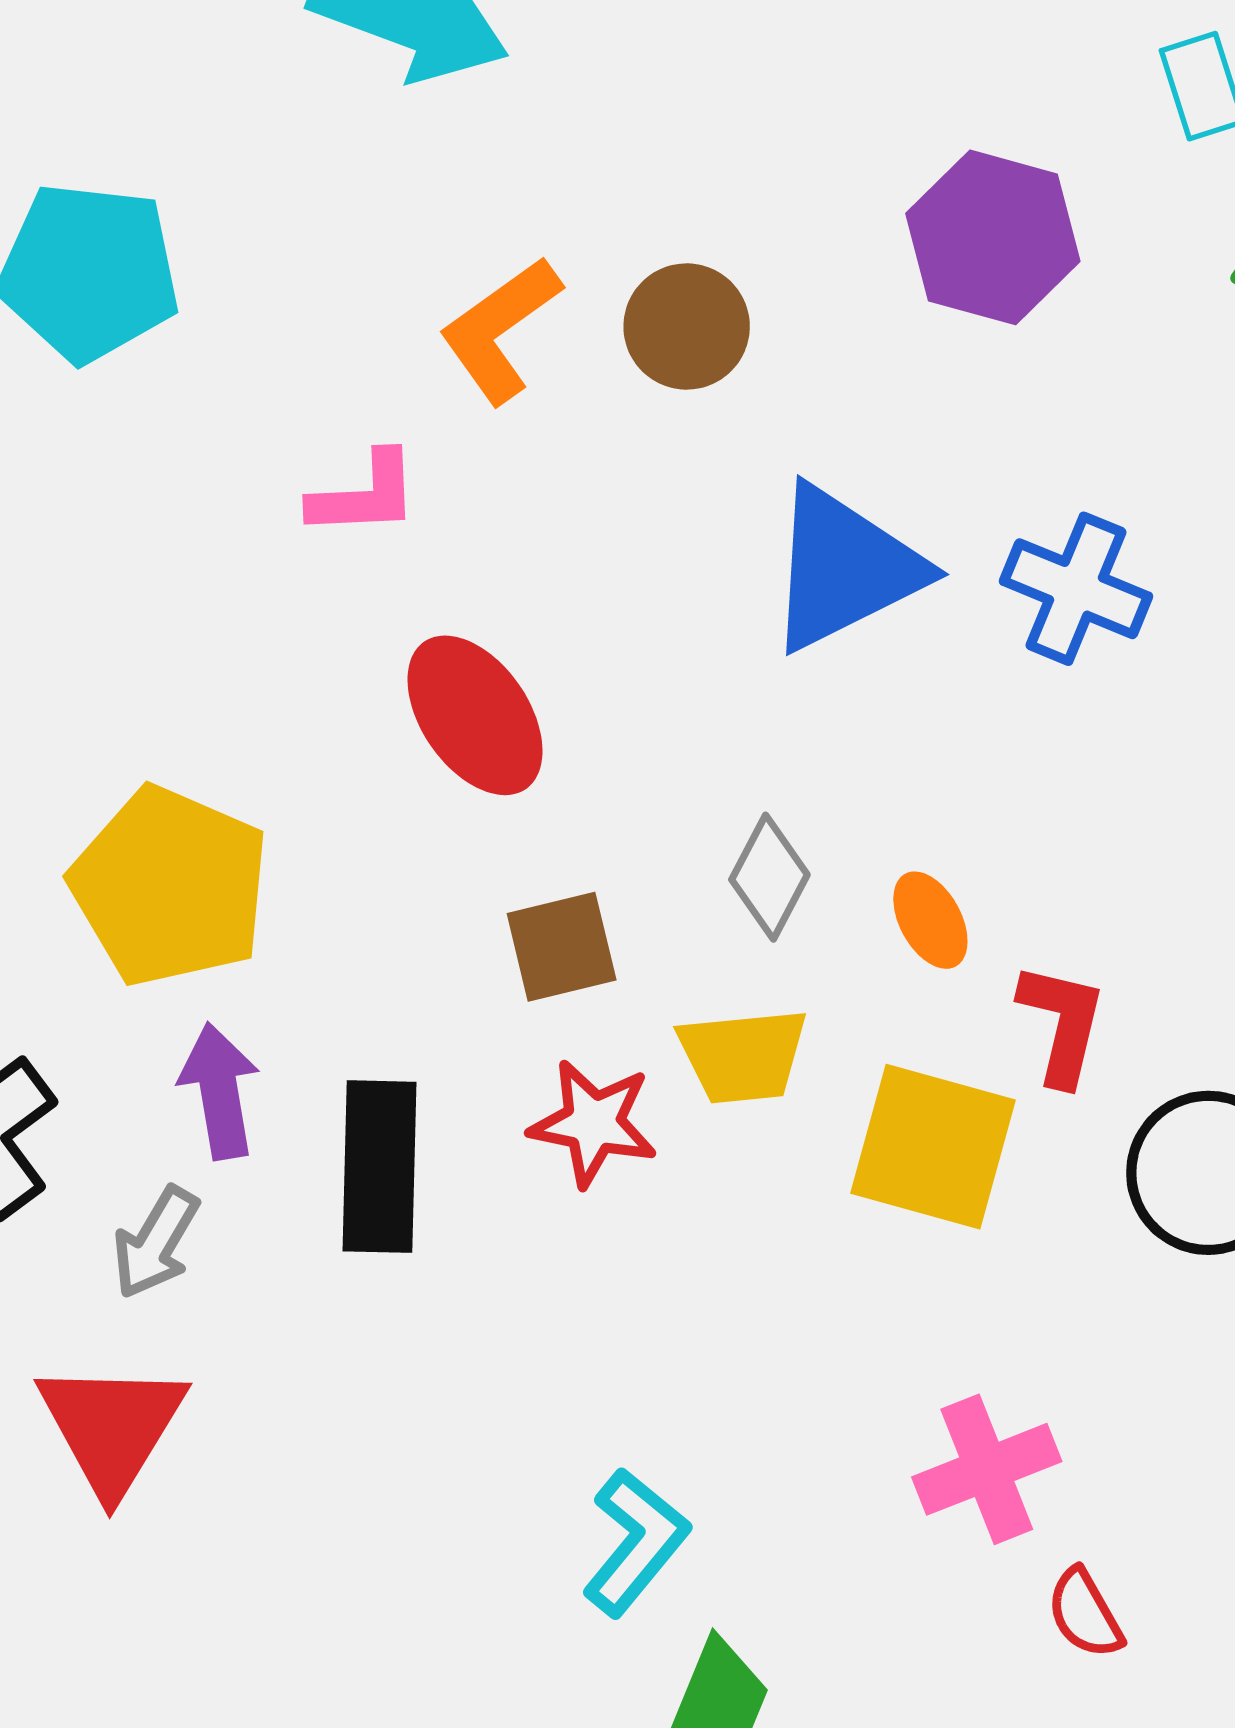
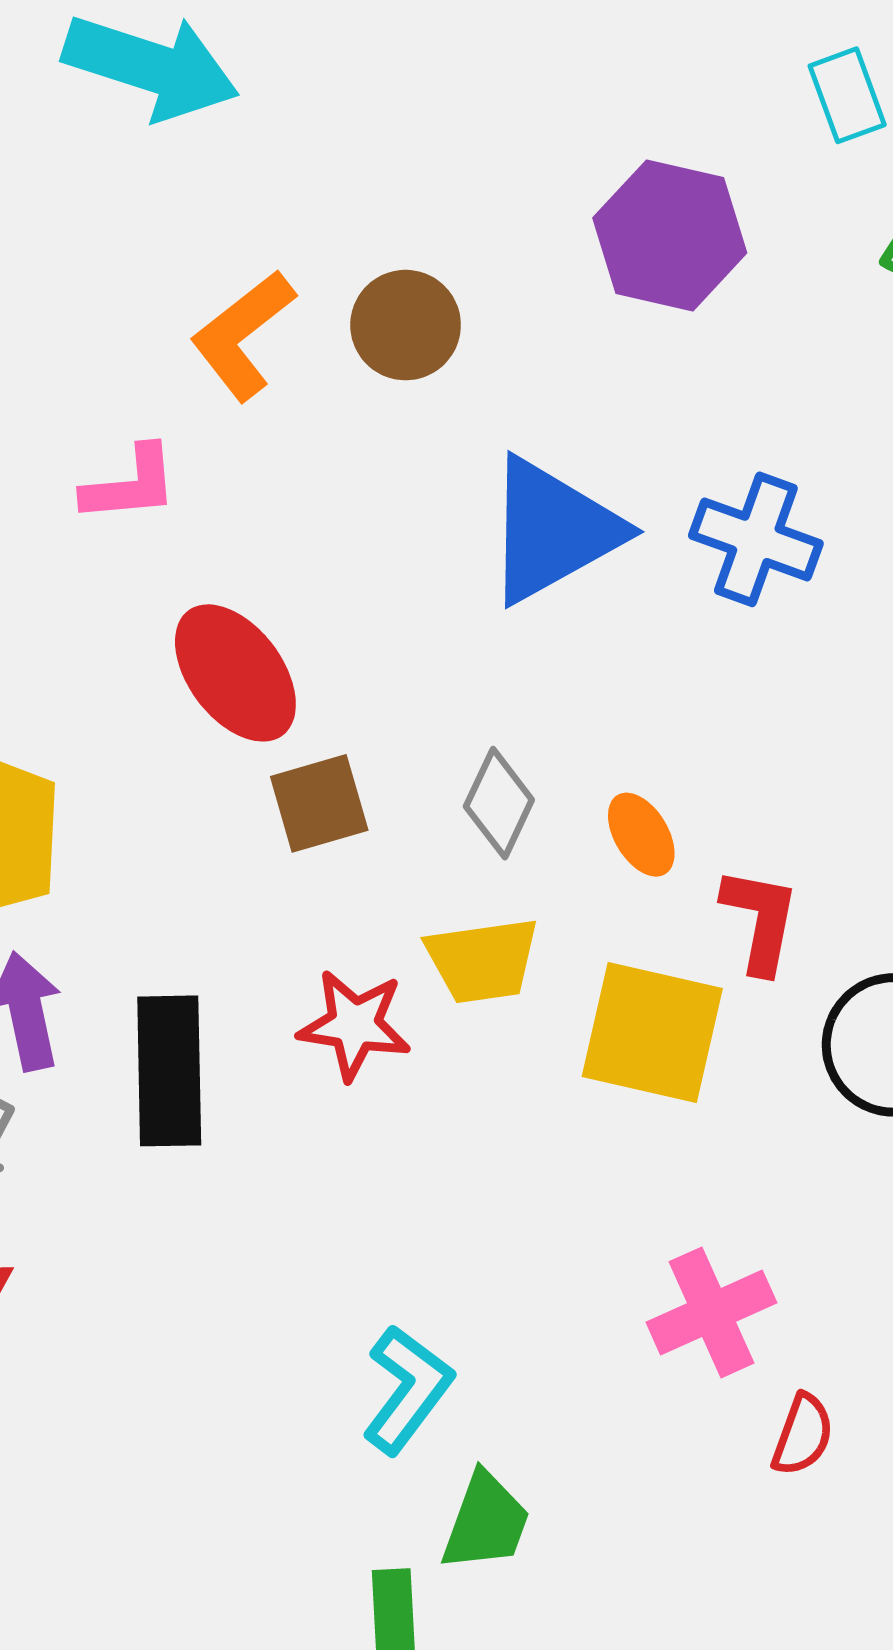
brown square: (562, 947) -> (319, 803), moved
red semicircle: (1085, 1613) -> (803, 1435), turned -128

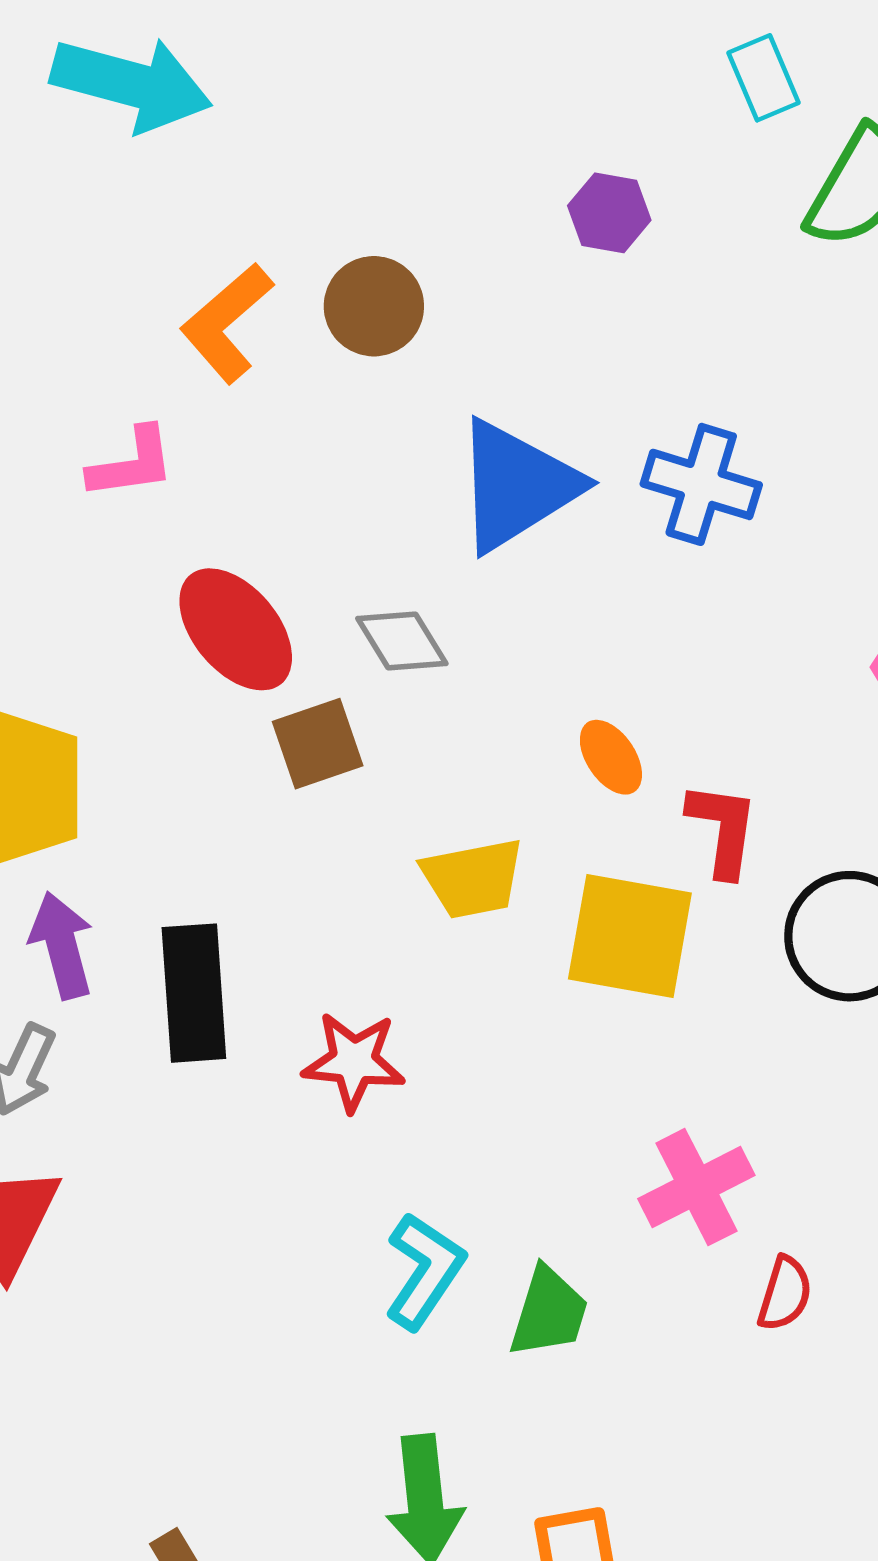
purple hexagon: (670, 235) -> (609, 213), size x0.6
gray diamond: (499, 803) -> (402, 641), moved, turned -54
red star: (354, 1025) -> (354, 1061), moved
green trapezoid: (486, 1522) -> (549, 1312), moved

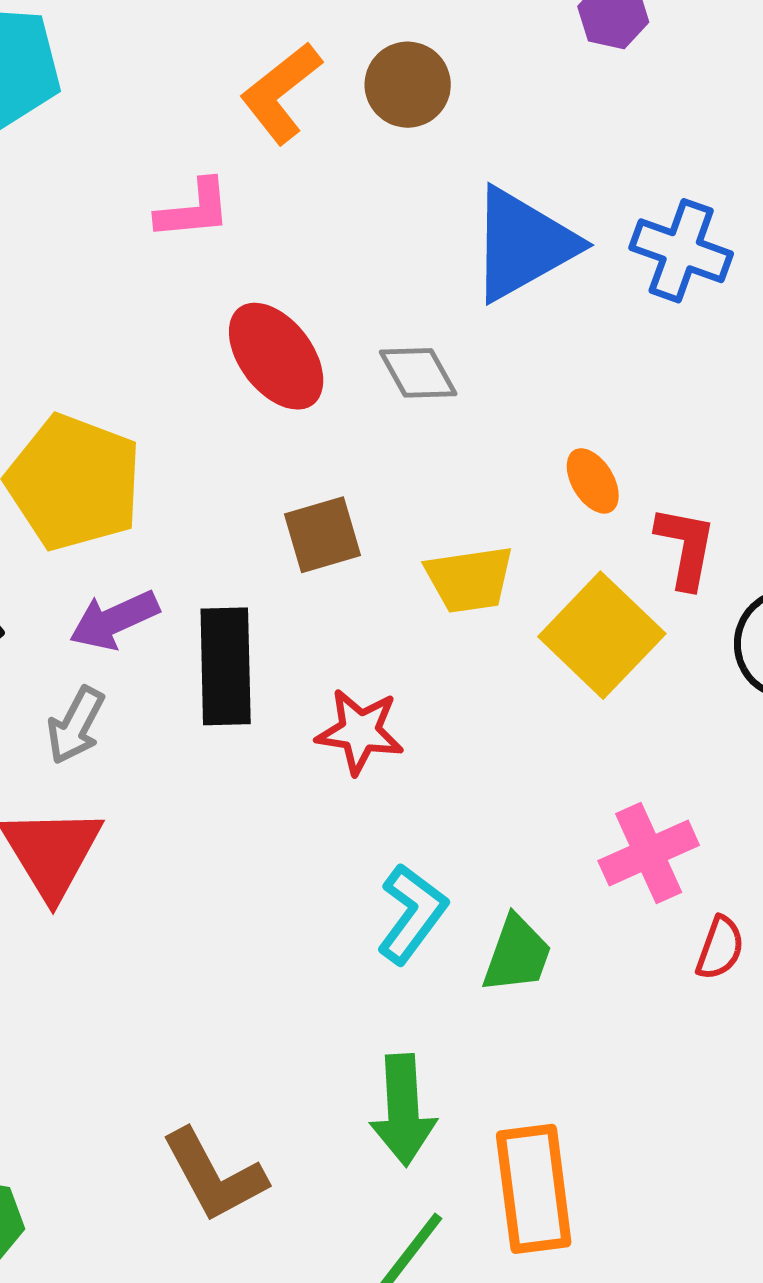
brown square: (318, 744) -> (323, 535), moved
yellow square: (630, 936) -> (602, 635), turned 31
purple arrow: (62, 945) -> (114, 620), turned -102

